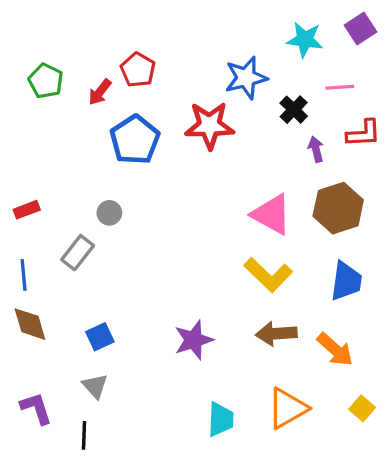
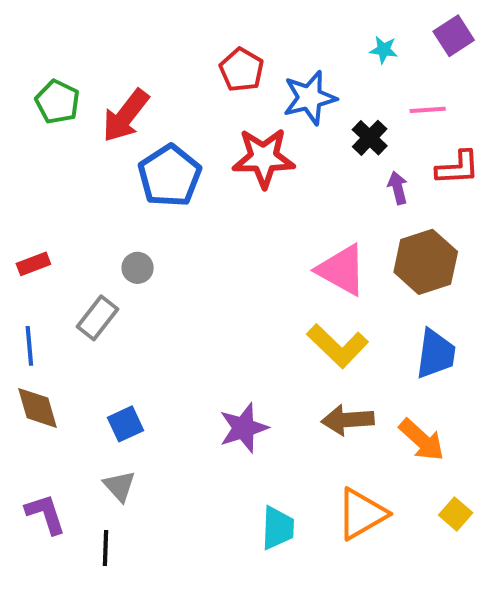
cyan star: (305, 40) -> (384, 50), size x0.6
red pentagon: (138, 70) -> (242, 70), moved
red arrow: (100, 92) -> (126, 116), size x1.6

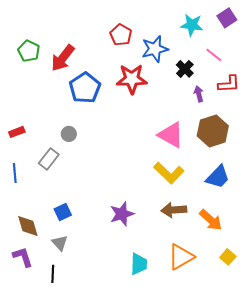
cyan star: (384, 50) -> (192, 25), size x1.6
pink line: (428, 110) -> (214, 55), turned 42
blue trapezoid: (436, 354) -> (218, 177), turned 36
brown diamond: (37, 408) -> (28, 226), moved

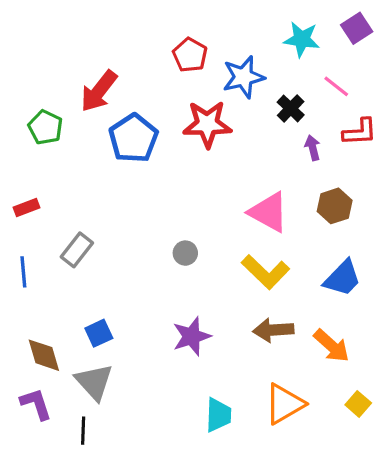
green pentagon: (29, 51) -> (45, 127), moved
brown hexagon: (213, 131) -> (335, 206), size x0.7
gray circle: (69, 134) -> (185, 253), moved
gray triangle: (60, 243) -> (94, 382), size x1.5

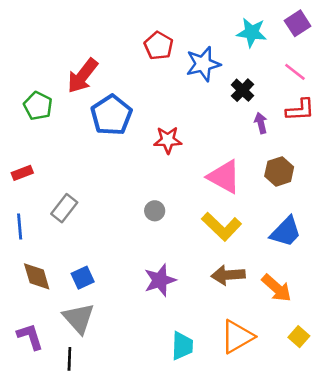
pink line: (336, 86) -> (295, 72), moved
red star: (207, 124) -> (168, 140), moved, size x0.7
brown diamond: (44, 355) -> (37, 276), moved

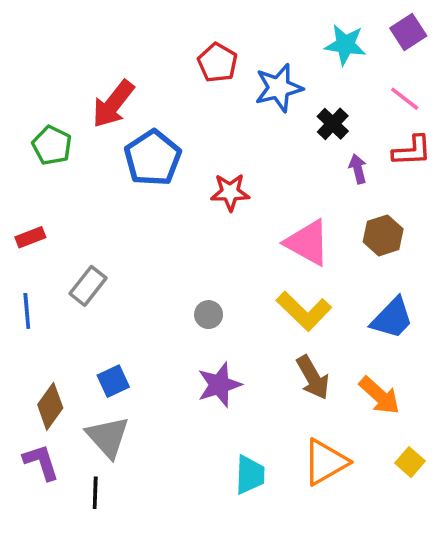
gray circle: (155, 211) -> (209, 315), moved
brown arrow: (228, 275) -> (313, 378), turned -116
brown diamond: (37, 276) -> (50, 406), moved, turned 52

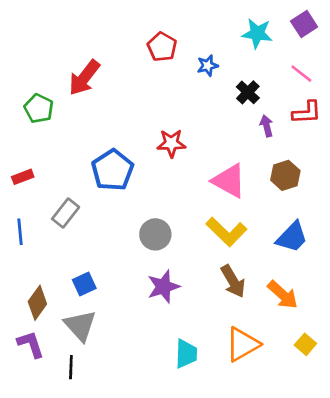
blue star: (279, 88) -> (208, 66), size x0.6
blue pentagon: (153, 158) -> (112, 170), moved
gray circle: (209, 315) -> (155, 234), size x1.5

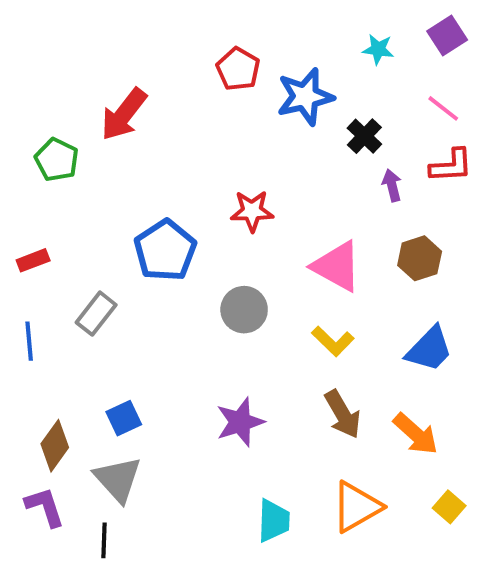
cyan star: (257, 33) -> (378, 49), size x0.7
blue star: (208, 66) -> (305, 97), size x1.8
yellow L-shape: (226, 232) -> (333, 341), size x0.7
gray circle: (155, 234) -> (244, 310), moved

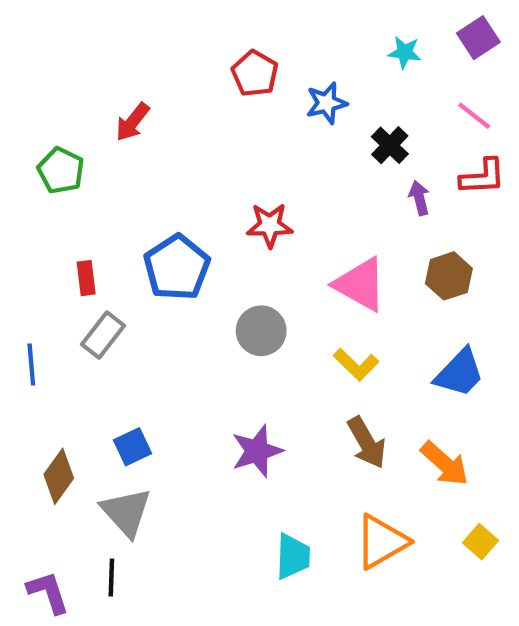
blue star: (305, 97) -> (327, 103), size x0.7
red arrow: (124, 114) -> (133, 122), size x0.7
red rectangle: (33, 260) -> (86, 278), moved, turned -76
purple L-shape: (45, 507) -> (48, 592), moved

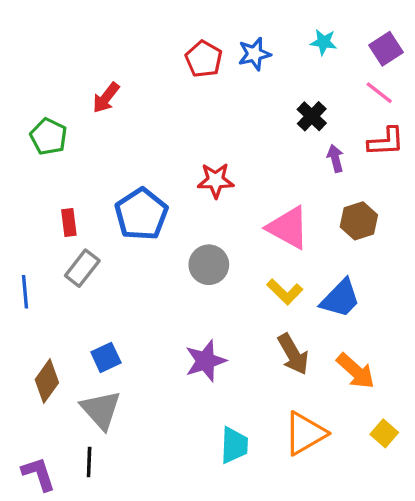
purple square: (478, 38) -> (386, 49), moved
blue star: (327, 103) -> (254, 54), moved
blue trapezoid: (459, 373) -> (340, 298), moved

